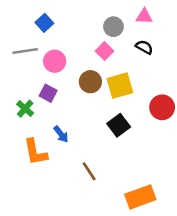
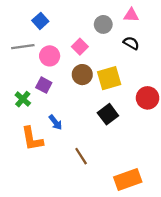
pink square: (104, 51) -> (80, 47), moved

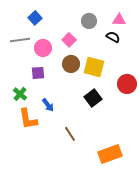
pink triangle: (131, 15) -> (119, 20), moved
yellow square: (109, 78) -> (94, 67), turned 30
purple square: (44, 85) -> (38, 73), turned -32
green cross: (23, 99) -> (20, 94), moved

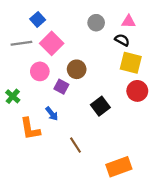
pink square: (69, 40) -> (52, 43), moved, size x1.5
pink circle: (43, 48) -> (40, 71), moved
yellow square: (94, 67) -> (131, 63), moved
purple square: (38, 73) -> (61, 87), moved, turned 32
green cross: (20, 94) -> (13, 96), moved

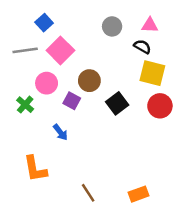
green cross: (13, 96) -> (25, 105), moved
black square: (100, 106) -> (117, 103), moved
orange L-shape: (30, 129) -> (35, 169), moved
brown line: (76, 145) -> (88, 193), moved
orange rectangle: (119, 167) -> (139, 194), size x0.7

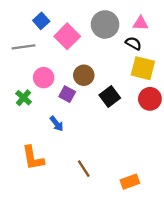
gray circle: (112, 26) -> (105, 24), size x1.5
pink square: (60, 50) -> (67, 36), moved
brown line: (88, 193) -> (84, 169), moved

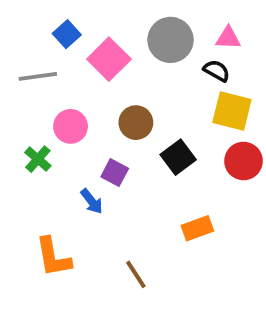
purple square: (67, 94) -> (115, 173), moved
orange rectangle: (130, 182) -> (197, 228), moved

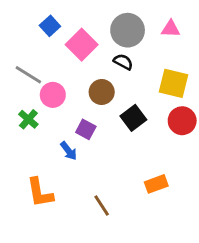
black semicircle: (217, 71) -> (123, 62), moved
gray line: (38, 76) -> (28, 75), moved, turned 40
orange rectangle: (197, 228) -> (156, 184), moved

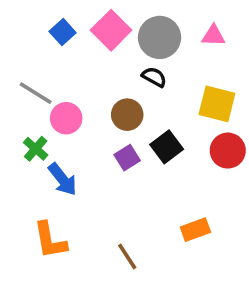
pink square: (82, 45) -> (111, 30), moved
purple square: (86, 129) -> (127, 158), moved, turned 30
blue arrow: (69, 151) -> (63, 179), moved, size x1.4

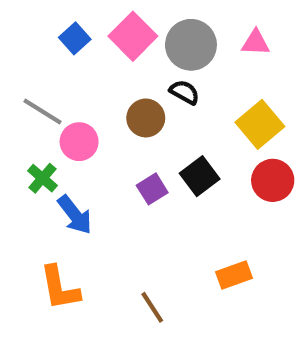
yellow square: (217, 104) -> (260, 124), turned 36
brown circle: (127, 115) -> (146, 118), moved

